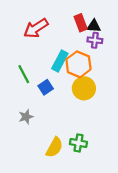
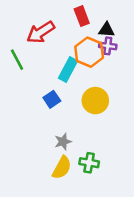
red rectangle: (81, 23) -> (82, 16), moved
orange hexagon: (78, 64) -> (89, 52), moved
green line: (24, 74) -> (17, 60), moved
gray star: (26, 117) -> (63, 142), moved

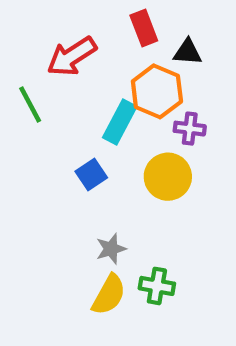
purple cross: (108, 46) -> (190, 129), moved

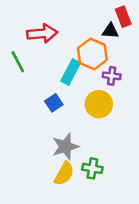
red rectangle: (144, 28) -> (123, 17), moved
red arrow: (72, 56) -> (42, 33), turned -152
gray star: (111, 249) -> (65, 147), size x1.5

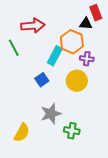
yellow semicircle: (64, 174) -> (22, 133), moved

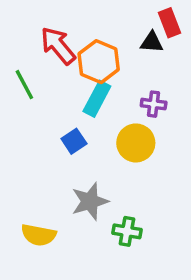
red arrow: (33, 26) -> (58, 46), turned -125
orange hexagon: (72, 42) -> (99, 62), moved
yellow semicircle: (22, 133) -> (39, 235), turned 72

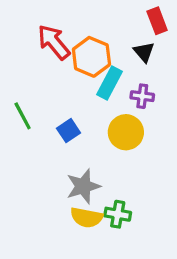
black triangle: (152, 42) -> (144, 52), moved, turned 45
green line: (24, 85) -> (23, 116), moved
cyan rectangle: (97, 99) -> (109, 83), moved
yellow semicircle: (39, 235) -> (87, 217), moved

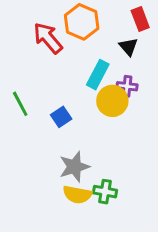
orange hexagon: (91, 57) -> (82, 22), moved
yellow circle: (126, 132) -> (112, 101), moved

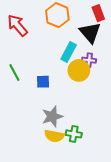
red arrow: (48, 38) -> (17, 25), moved
black triangle: (128, 47) -> (90, 33), size x1.6
blue square: (61, 117) -> (43, 82), turned 32

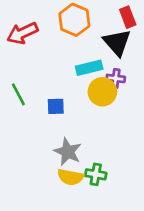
red arrow: (17, 25) -> (22, 33), turned -75
cyan rectangle: (69, 52) -> (89, 68), turned 48
gray star: (52, 116) -> (68, 152), turned -30

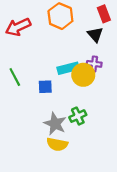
black triangle: (117, 42) -> (95, 35), size x0.7
cyan rectangle: (89, 68) -> (68, 68), moved
green cross: (96, 174) -> (78, 116), moved, turned -35

